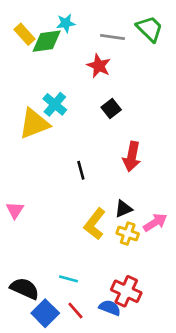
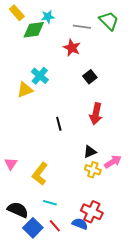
yellow rectangle: (25, 34) -> (17, 13), moved
black square: (111, 108) -> (90, 77), moved
yellow triangle: (34, 124) -> (25, 90), size x0.7
pink triangle: (15, 210) -> (11, 164), moved
yellow L-shape: (95, 224) -> (40, 174), moved

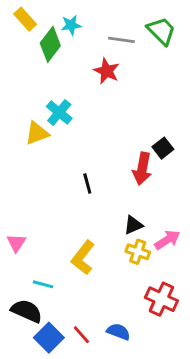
green diamond: (34, 30) -> (50, 44), turned -45
black square: (90, 77) -> (163, 148), moved
yellow L-shape: (40, 174) -> (83, 258), moved
cyan line: (50, 203) -> (43, 284), moved
red cross: (92, 212) -> (161, 299), moved

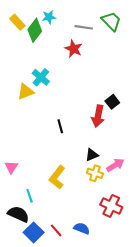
yellow rectangle: (25, 19) -> (17, 22), moved
cyan line: (43, 284) -> (30, 196), turned 56

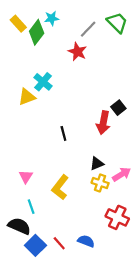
gray line: (84, 27) -> (88, 29), turned -54
pink triangle: (11, 167) -> (26, 177), moved

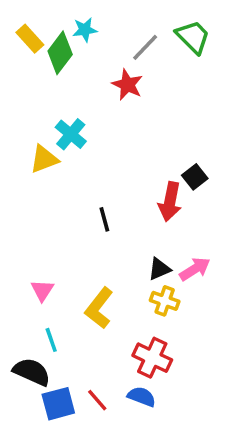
pink arrow: (122, 174) -> (195, 269), moved
red cross: (117, 217) -> (152, 358), moved
blue square: (35, 245) -> (58, 404), turned 30

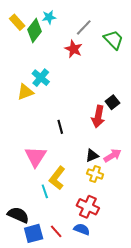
green trapezoid: (193, 37) -> (113, 40), moved
pink triangle: (42, 290) -> (36, 157), moved, size x1.6
cyan line: (51, 340) -> (45, 191), moved

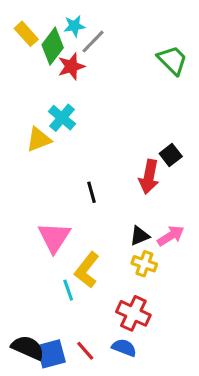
gray line: (84, 27) -> (93, 42), moved
red star: (74, 49) -> (71, 66), moved, turned 30
black semicircle: (18, 215) -> (28, 348), moved

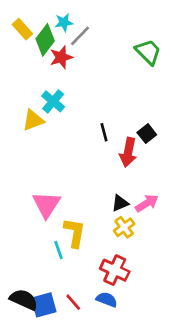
black line: (91, 192) -> (104, 132), moved
yellow cross: (144, 264) -> (124, 227), turned 35
yellow L-shape: (87, 270) -> (75, 233), turned 152

